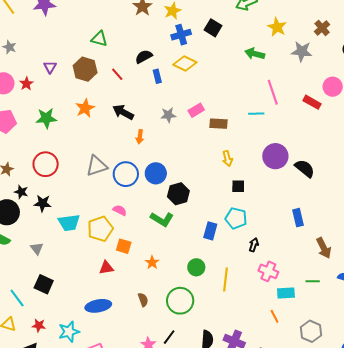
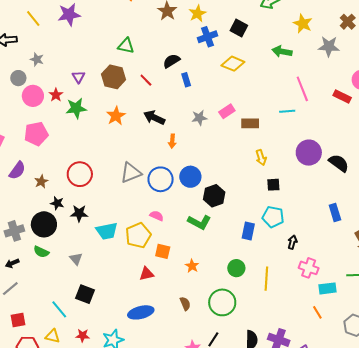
yellow diamond: (185, 64) -> (233, 64), moved
green star: (46, 118) -> (76, 108), moved

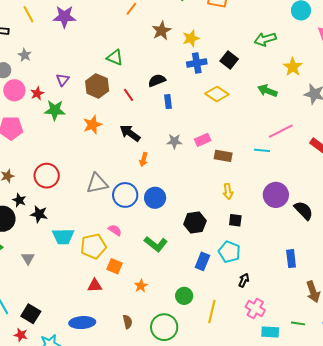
pink line: (302, 89) -> (281, 131), turned 75
black hexagon: (214, 196) -> (195, 223), moved
black square: (85, 294) -> (31, 314), moved

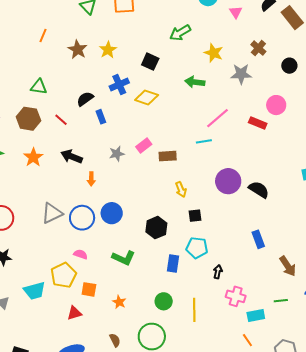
blue cross: (197, 63) -> (119, 85), moved
cyan trapezoid: (63, 236) -> (35, 291), moved

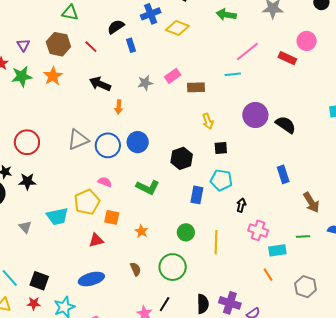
orange star: (33, 157) -> (53, 76), moved

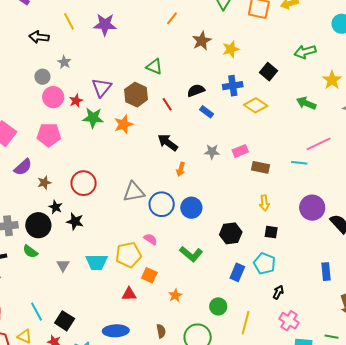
purple triangle: (23, 45) -> (102, 88), size x1.5
blue rectangle: (131, 45) -> (207, 112), turned -48

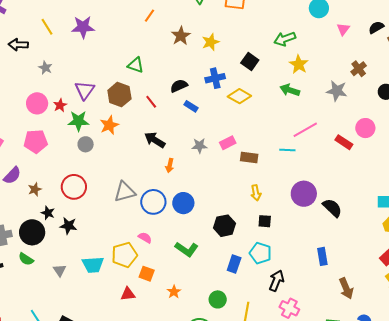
gray circle: (42, 77) -> (86, 144), moved
yellow star: (332, 80) -> (299, 64), moved
black arrow: (278, 292) -> (276, 281), size x1.5

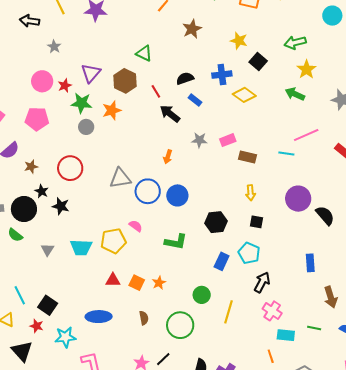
yellow star: (211, 42) -> (239, 41), moved, turned 30
black arrow: (155, 140) -> (170, 114), moved
green L-shape: (187, 249) -> (176, 242), turned -30
orange square: (147, 274) -> (137, 283), moved

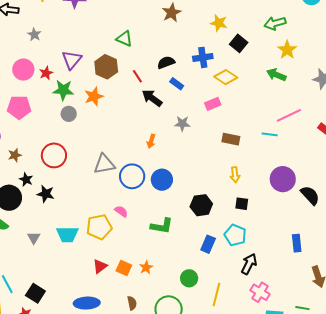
pink rectangle: (228, 140) -> (213, 104), moved
red triangle: (113, 280) -> (100, 266), turned -35

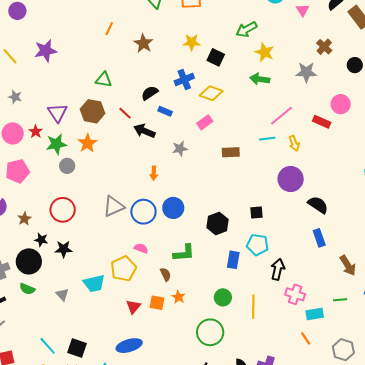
yellow arrow: (235, 175) -> (294, 143), moved
black semicircle: (310, 195) -> (318, 205), moved
brown semicircle: (132, 303) -> (166, 274), moved

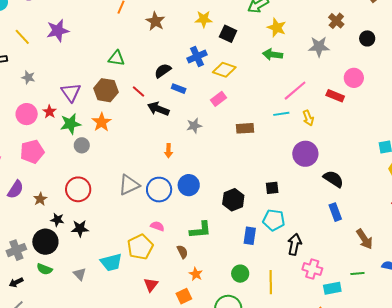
orange square: (157, 303) -> (184, 296), moved, turned -35

